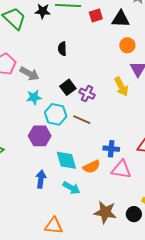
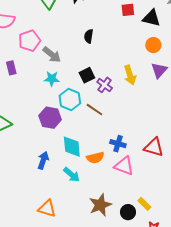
yellow arrow: (121, 87) -> (130, 75), moved
brown star: (105, 212) -> (100, 205), turned 30

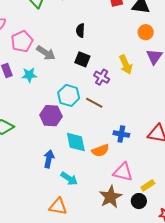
black square: (87, 75) -> (82, 59), moved, turned -35
cyan star: (52, 79) -> (29, 75), moved
pink triangle: (124, 166) -> (123, 172), moved
cyan arrow: (72, 175) -> (69, 179), moved
yellow rectangle: (144, 204) -> (148, 185), moved, turned -72

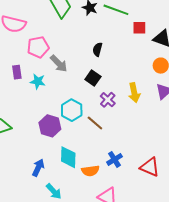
blue cross: (121, 134) -> (114, 159), turned 35

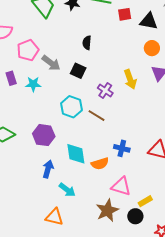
black square: (93, 78) -> (78, 71), moved
purple hexagon: (50, 126) -> (44, 135), moved
blue cross: (114, 159) -> (122, 148), turned -35

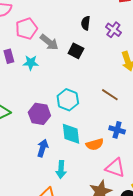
purple cross: (105, 91) -> (113, 30), moved
cyan hexagon: (71, 107) -> (68, 100), moved
brown line: (97, 116) -> (110, 95), moved
cyan arrow: (67, 190) -> (61, 170), turned 54

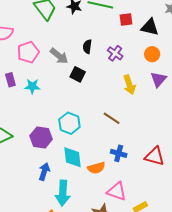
gray arrow: (49, 42) -> (59, 56), moved
cyan arrow: (61, 170) -> (63, 193), size x1.4

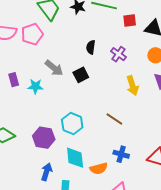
pink pentagon: (28, 52) -> (32, 34), moved
gray arrow: (59, 56) -> (54, 68), moved
black square: (78, 74) -> (81, 75), turned 35

